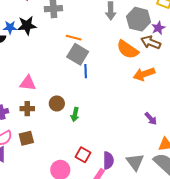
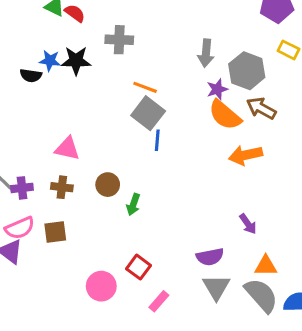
purple star: (158, 28) -> (217, 89), moved
purple semicircle: (108, 160) -> (210, 257), moved, turned 72

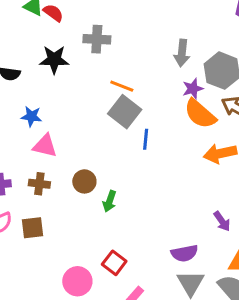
blue star: (50, 61) -> (31, 116), moved
blue line: (157, 140) -> (146, 139), moved

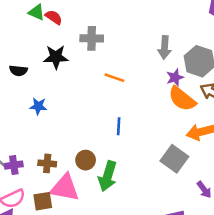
gray square: (125, 112) -> (174, 159), moved
blue line: (146, 139) -> (119, 126), moved
pink triangle: (45, 146) -> (65, 188), moved, size x1.4
green arrow: (110, 201) -> (108, 176), size x1.6

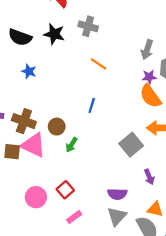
black semicircle: (18, 71) -> (20, 37), size x1.5
brown cross: (47, 163) -> (24, 121), size x1.5
green arrow: (108, 176) -> (72, 145), size x0.6

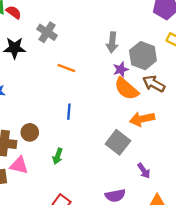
gray cross: (88, 26) -> (47, 32), turned 30
brown circle: (57, 127) -> (30, 132), moved
pink triangle: (33, 145) -> (19, 165), size x0.7

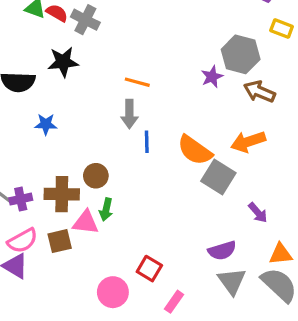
gray cross: (47, 32) -> (85, 20), moved
gray arrow: (112, 42) -> (129, 114), moved
orange semicircle: (126, 89) -> (195, 150), moved
green arrow: (58, 156) -> (106, 210), moved

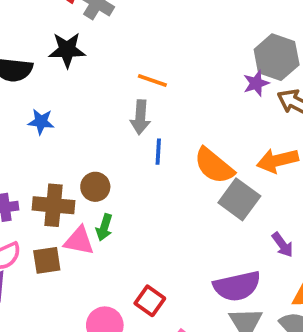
purple star: (212, 77) -> (256, 83), moved
purple semicircle: (222, 250) -> (237, 286), size x1.4

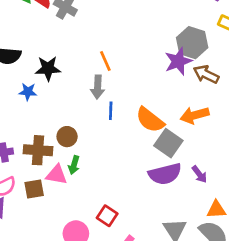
black star: (67, 50) -> (48, 68), moved
orange line: (152, 81) -> (105, 61), turned 48
purple star: (256, 83) -> (178, 61), size x1.5
purple semicircle: (237, 286) -> (165, 174), moved

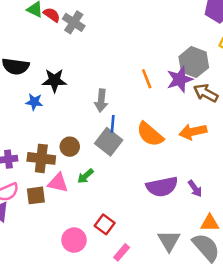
orange line: (105, 61) -> (147, 79), moved
gray square: (168, 143) -> (109, 142), moved
green arrow: (74, 165) -> (85, 176), moved, turned 30

